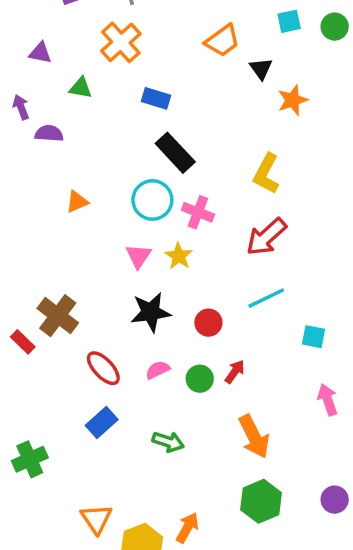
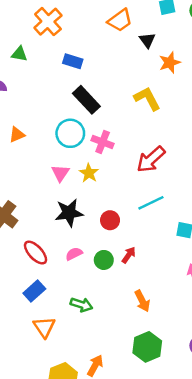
yellow L-shape: (266, 174) -> (147, 99), moved, turned 124
orange arrow: (254, 436) -> (142, 301), size x0.7
orange triangle: (96, 519) -> (44, 327), moved

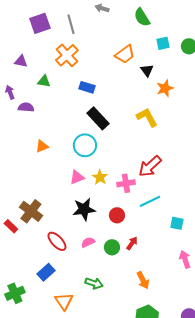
pink cross: (103, 142) -> (126, 183), moved, turned -30
pink triangle: (60, 173) -> (77, 177), turned 35
blue rectangle: (34, 291) -> (46, 272), moved

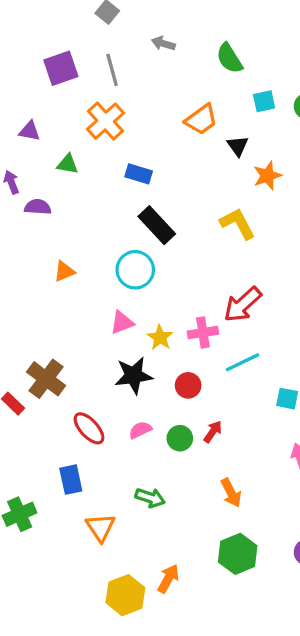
yellow star: (100, 177) -> (160, 337), moved
blue rectangle: (46, 272) -> (71, 480), turned -60

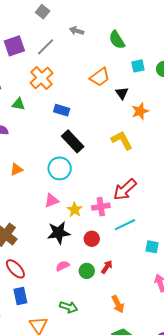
gray line: (112, 70) -> (46, 47), turned 60
red ellipse: (89, 428) -> (15, 269), moved

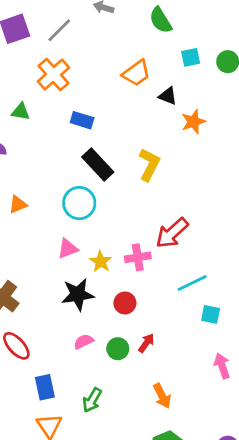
black triangle: (122, 93) -> (168, 96), turned -32
yellow L-shape: (122, 140) -> (149, 164), moved, turned 55
cyan line: (125, 225) -> (192, 283), moved
blue rectangle: (20, 296) -> (45, 387), moved
green arrow: (69, 307) -> (92, 400), turned 102

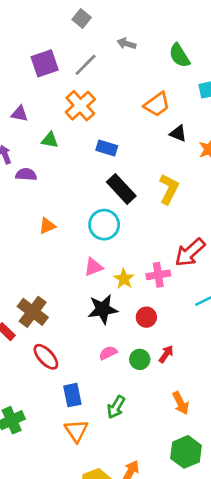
black triangle: (168, 96) -> (178, 133), moved

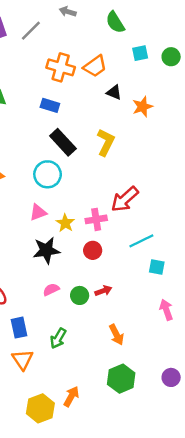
orange cross: (80, 106) -> (61, 67), moved, turned -32
red circle: (146, 317) -> (93, 250), moved
red arrow: (166, 354) -> (103, 291), turned 35

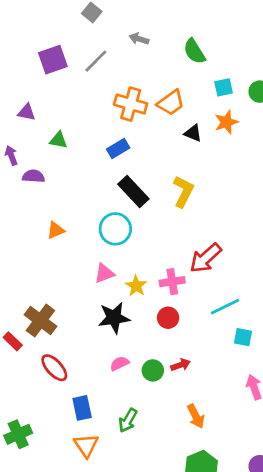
blue rectangle: (50, 105) -> (118, 148), turned -48
orange star: (143, 107) -> (226, 122), moved

